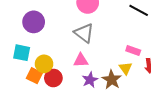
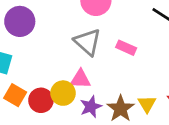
pink rectangle: (133, 51) -> (126, 48), moved
yellow circle: (44, 64) -> (63, 93), moved
yellow triangle: (125, 68) -> (147, 104), moved

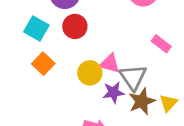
gray triangle: (88, 42) -> (133, 77), moved
red circle: (41, 100) -> (75, 26), moved

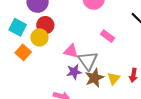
yellow circle: (90, 73) -> (39, 37), moved

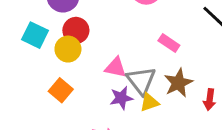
orange square: (23, 52) -> (61, 90), moved
brown star: (94, 78) -> (178, 83), moved
yellow triangle: (114, 79) -> (149, 102), moved, turned 32

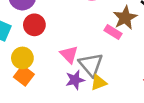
yellow circle: (68, 49) -> (22, 58), moved
pink triangle: (116, 67) -> (69, 54), turned 36
brown star: (178, 83) -> (125, 18), moved

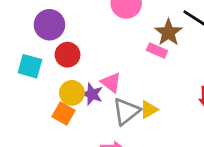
yellow circle: (22, 58) -> (72, 93), moved
gray triangle: (91, 65) -> (126, 111), moved, turned 40
purple star: (75, 80) -> (92, 94), moved, turned -30

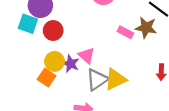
brown star: (168, 32) -> (146, 28), moved, turned -30
cyan square: (30, 66) -> (28, 24), moved
yellow triangle: (149, 110) -> (115, 79), size x1.5

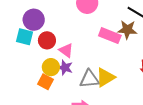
pink rectangle: (125, 32) -> (110, 36), size x1.5
pink triangle: (87, 55) -> (66, 50), moved
gray triangle: (97, 80) -> (89, 79), turned 35

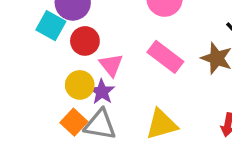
pink rectangle: (110, 36) -> (165, 57), moved
gray triangle: (89, 79) -> (100, 125), moved
orange square: (45, 82) -> (74, 122), moved

